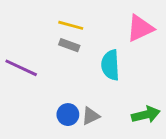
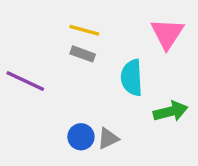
pink triangle: (140, 28) -> (167, 34), turned -32
green arrow: (146, 115) -> (171, 111), moved

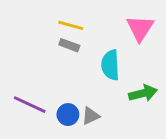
purple line: (25, 81) -> (30, 105), moved

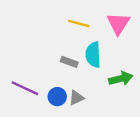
yellow line: (71, 25) -> (79, 24), moved
gray rectangle: (69, 45) -> (69, 62), moved

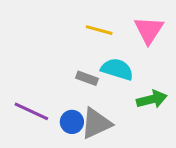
cyan semicircle: (93, 55) -> (117, 69), turned 110
gray triangle: (76, 98) -> (96, 123), size x1.6

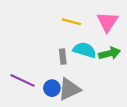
gray rectangle: (87, 78) -> (63, 57), turned 64
green arrow: (152, 99) -> (110, 53), moved

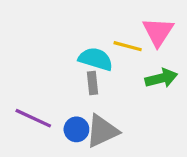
yellow line: (71, 22) -> (128, 46), moved
cyan semicircle: (85, 50) -> (96, 59), moved

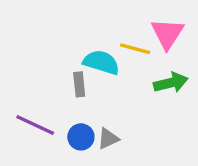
gray rectangle: (92, 83) -> (79, 84), moved
gray triangle: (102, 131) -> (108, 139), size x0.6

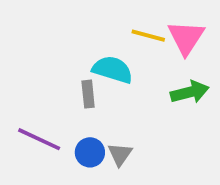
yellow line: (135, 49) -> (148, 36), moved
gray triangle: (108, 139) -> (120, 154), turned -30

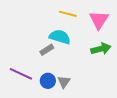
yellow line: (148, 36) -> (68, 14), moved
gray rectangle: (88, 94) -> (47, 50), turned 64

